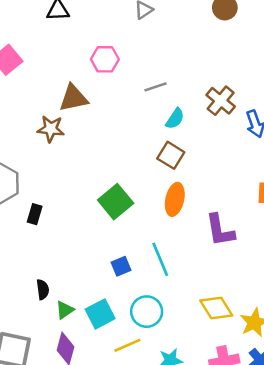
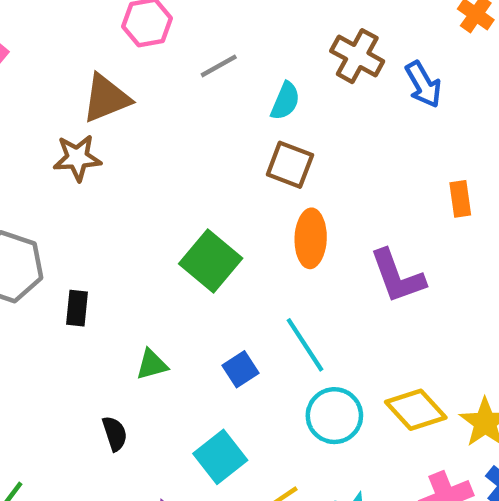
gray line: (156, 87) -> (219, 66), moved
green triangle: (65, 310) -> (152, 365), moved, turned 30
cyan circle: (147, 312) -> (334, 416), moved

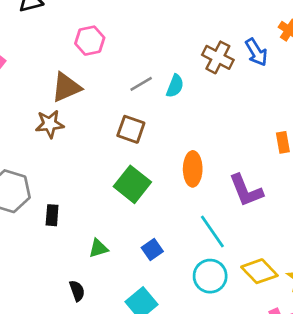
gray line: (219, 66) -> (141, 84), moved
blue arrow: (423, 84) -> (256, 52), moved
brown square: (290, 165) -> (131, 129), moved
cyan line: (305, 345) -> (212, 231), moved

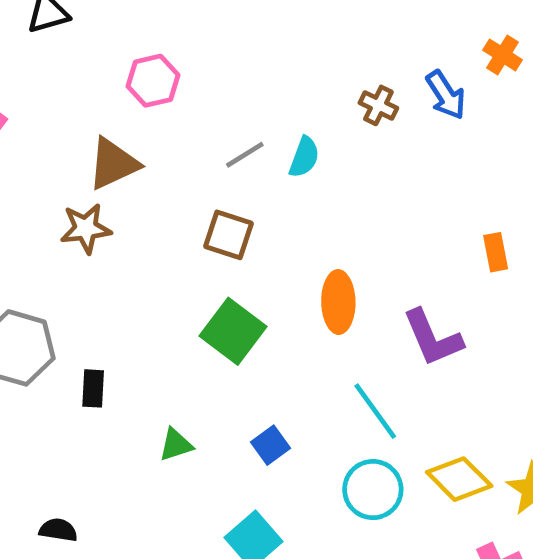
brown cross: (218, 57) -> (378, 105), size x0.7
black semicircle: (77, 291) -> (58, 530), moved, turned -60

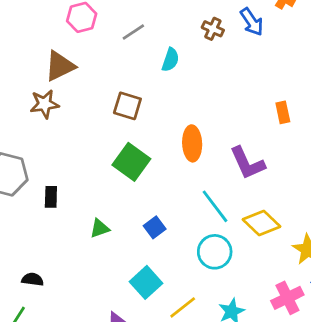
gray line: (245, 155) -> (133, 32), moved
yellow diamond: (459, 479) -> (261, 223), moved

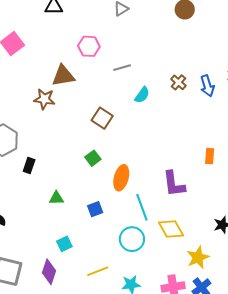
orange ellipse: (192, 143) -> (121, 178), moved
green square: (131, 162) -> (93, 158), size x0.6
cyan square: (146, 282) -> (64, 244), moved, size x0.7

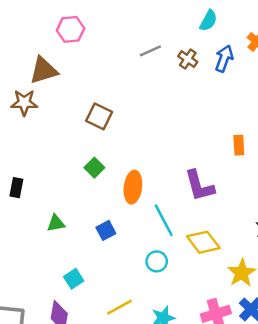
gray line: (122, 68) -> (150, 51), moved
blue arrow: (207, 86) -> (224, 58), turned -135
cyan semicircle: (142, 95) -> (208, 21), moved
cyan circle: (132, 239) -> (157, 261), size x0.7

